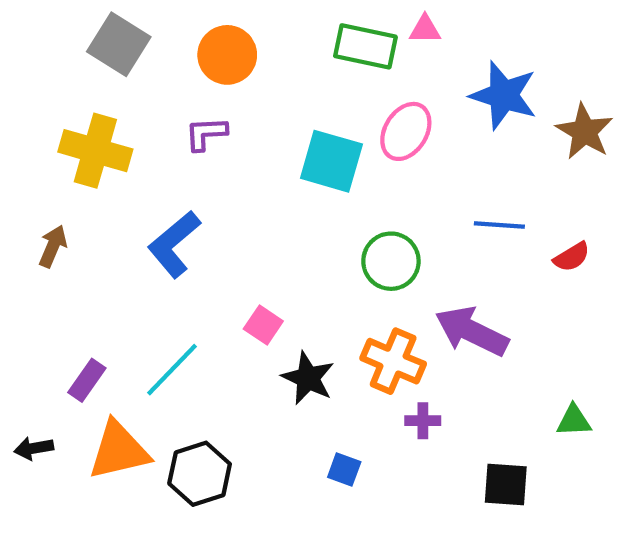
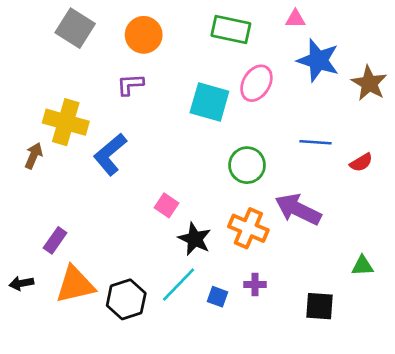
pink triangle: (425, 29) -> (295, 19), moved
yellow cross: (95, 151) -> (66, 122), moved
cyan line: (172, 370) -> (179, 285), moved
purple cross: (423, 421) -> (255, 285), moved

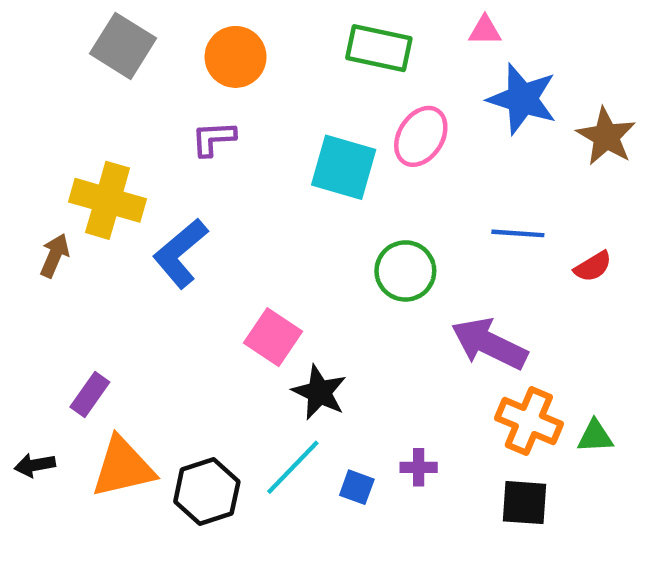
pink square: (166, 205) -> (273, 337), size x1.4
orange cross: (248, 228) -> (529, 421), moved

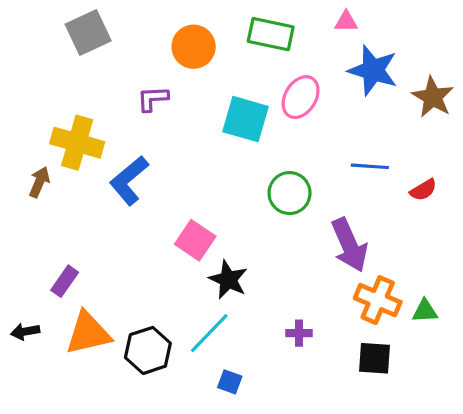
gray square: (123, 46) -> (88, 33), turned 33
orange circle: (236, 57) -> (194, 47), moved
purple arrow: (489, 344) -> (349, 245), turned -140
blue square: (357, 487) -> (230, 382), moved

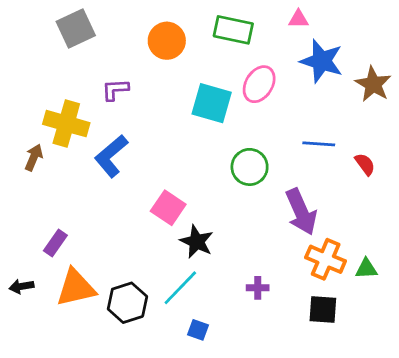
purple L-shape: (153, 99) -> (115, 90), moved
red semicircle: (423, 190) -> (365, 164), turned -95

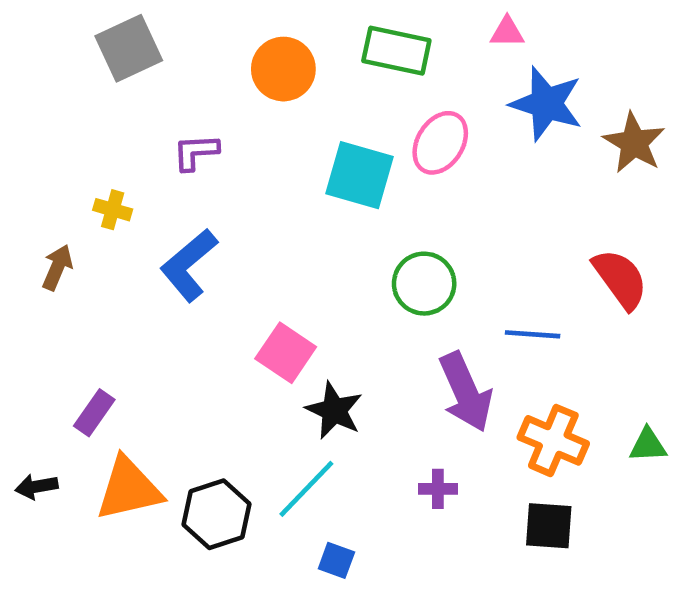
yellow cross: (66, 124) -> (113, 210), size x0.5
blue line: (319, 144) -> (533, 334), moved
red semicircle: (365, 164) -> (620, 279), size x1.6
purple arrow: (301, 212) -> (466, 392), moved
green triangle: (366, 269) -> (648, 445), moved

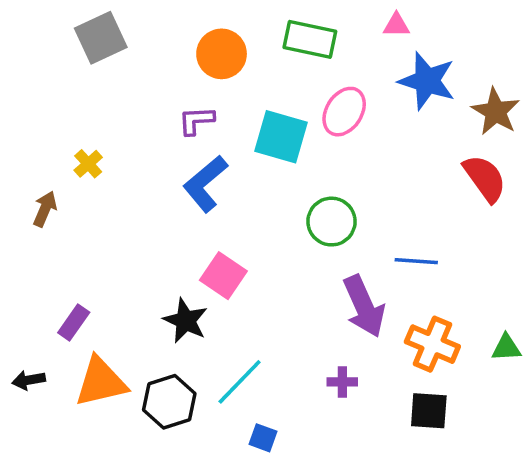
purple L-shape: (196, 152) -> (196, 121), moved
yellow cross: (113, 210) -> (88, 164), turned 32
blue L-shape: (189, 265) -> (205, 184), moved
red semicircle: (620, 279) -> (485, 178), moved
black star: (334, 410) -> (185, 321), moved

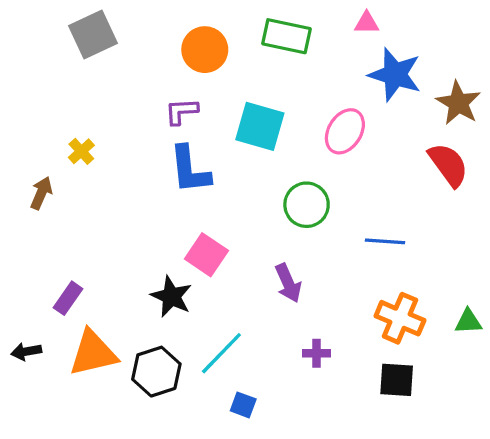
pink ellipse: (344, 112) -> (345, 131), moved
blue L-shape: (205, 184) -> (190, 170), turned -56
purple arrow: (364, 306) -> (288, 283), moved, size x0.7

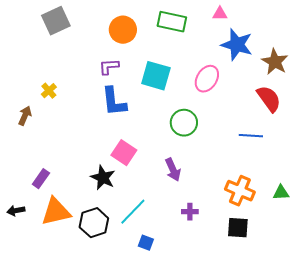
blue line: (385, 241) -> (251, 136), moved

